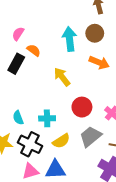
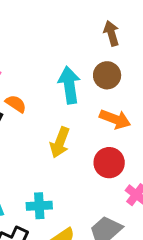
yellow arrow: (62, 77) -> (60, 142), turned -120
red circle: (82, 107) -> (109, 163), moved

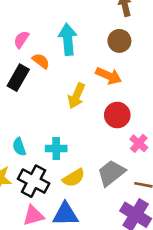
cyan arrow: (69, 85) -> (68, 39), moved
orange arrow: (115, 119) -> (109, 76), moved

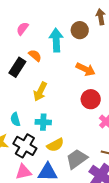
pink semicircle: (21, 39) -> (22, 29), moved
brown circle: (119, 41) -> (80, 30), moved
yellow arrow: (76, 96) -> (40, 91), moved
gray trapezoid: (111, 173) -> (77, 159), moved

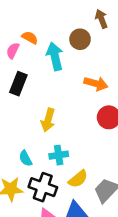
orange semicircle: (35, 55) -> (30, 38), moved
black rectangle: (17, 67) -> (18, 84), moved

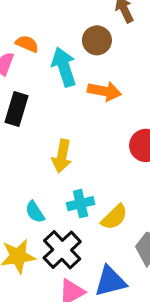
orange arrow: (96, 84) -> (104, 91), moved
yellow semicircle: (78, 179) -> (114, 217), moved
black cross: (43, 187) -> (62, 250), turned 32

